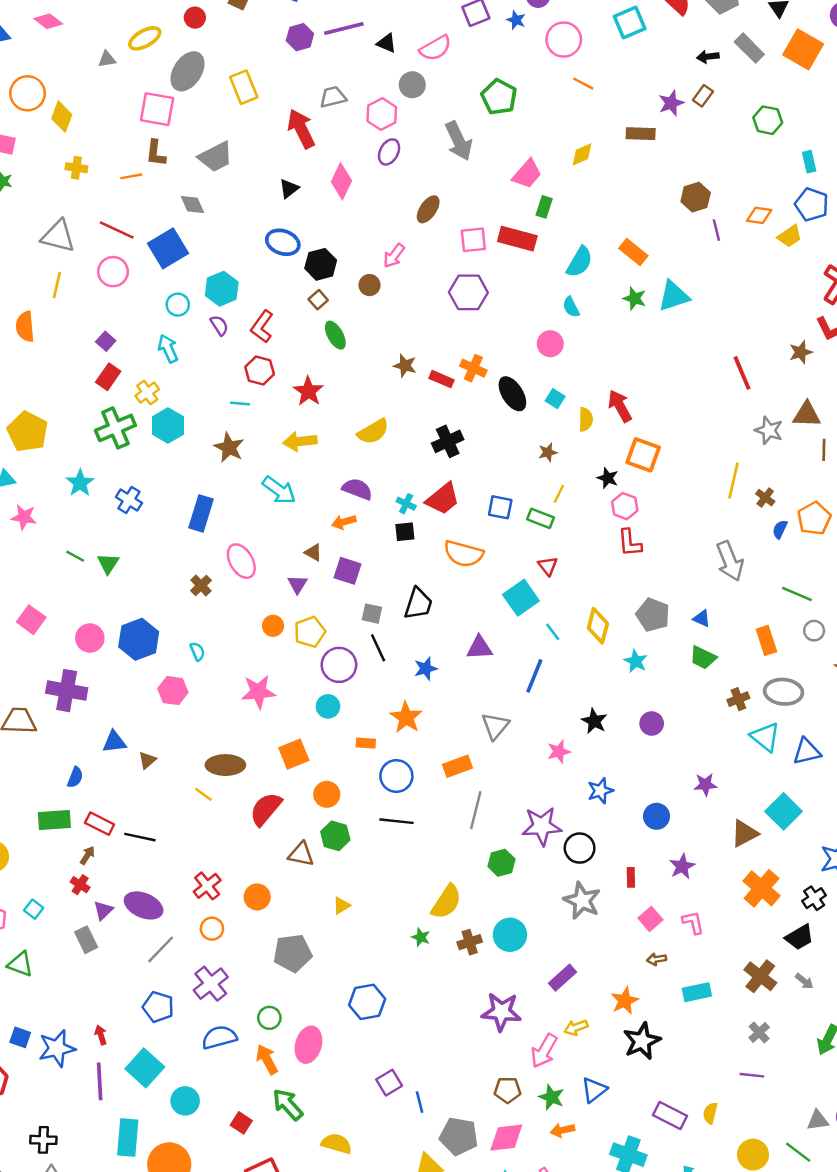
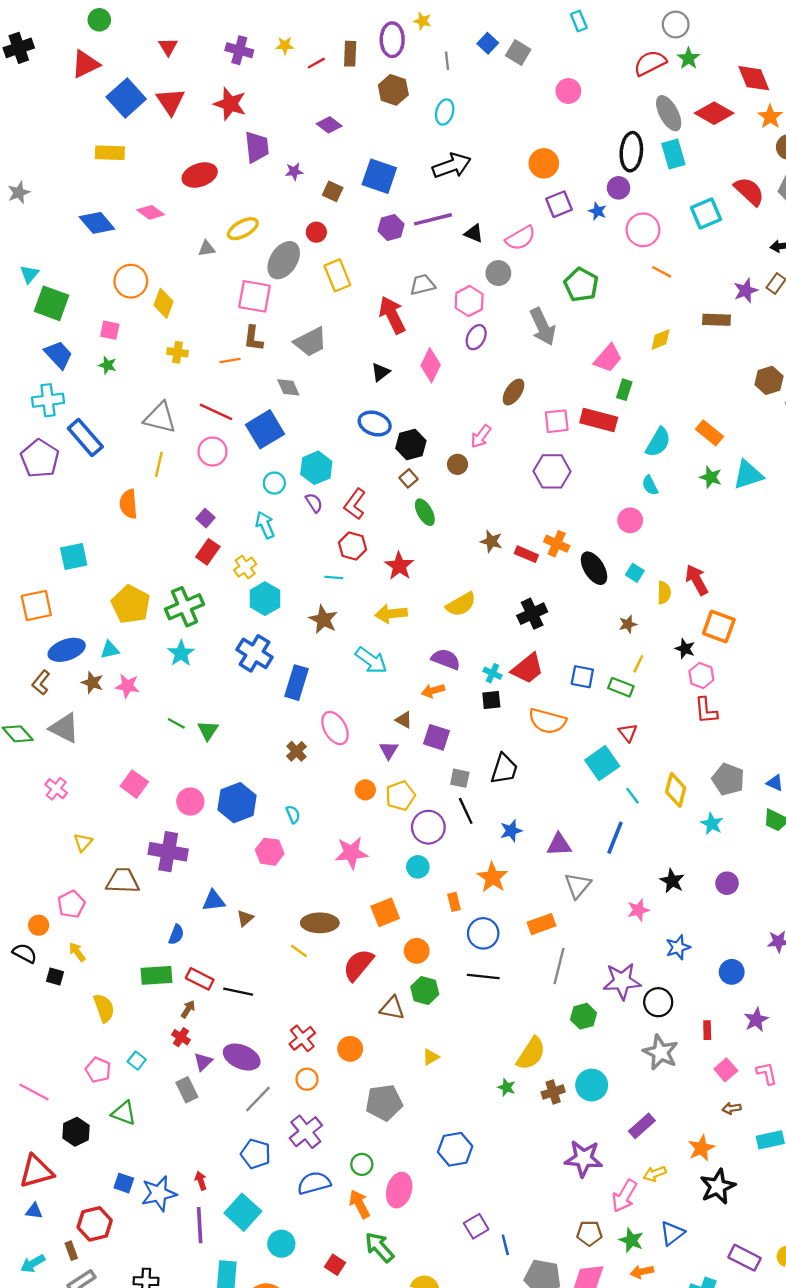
red circle: (195, 18) -> (316, 232), moved
green cross: (115, 428) -> (184, 607), moved
blue cross: (129, 500) -> (254, 653), moved, size x1.4
purple triangle: (479, 648) -> (559, 845), moved
orange rectangle: (366, 743) -> (454, 902), turned 72

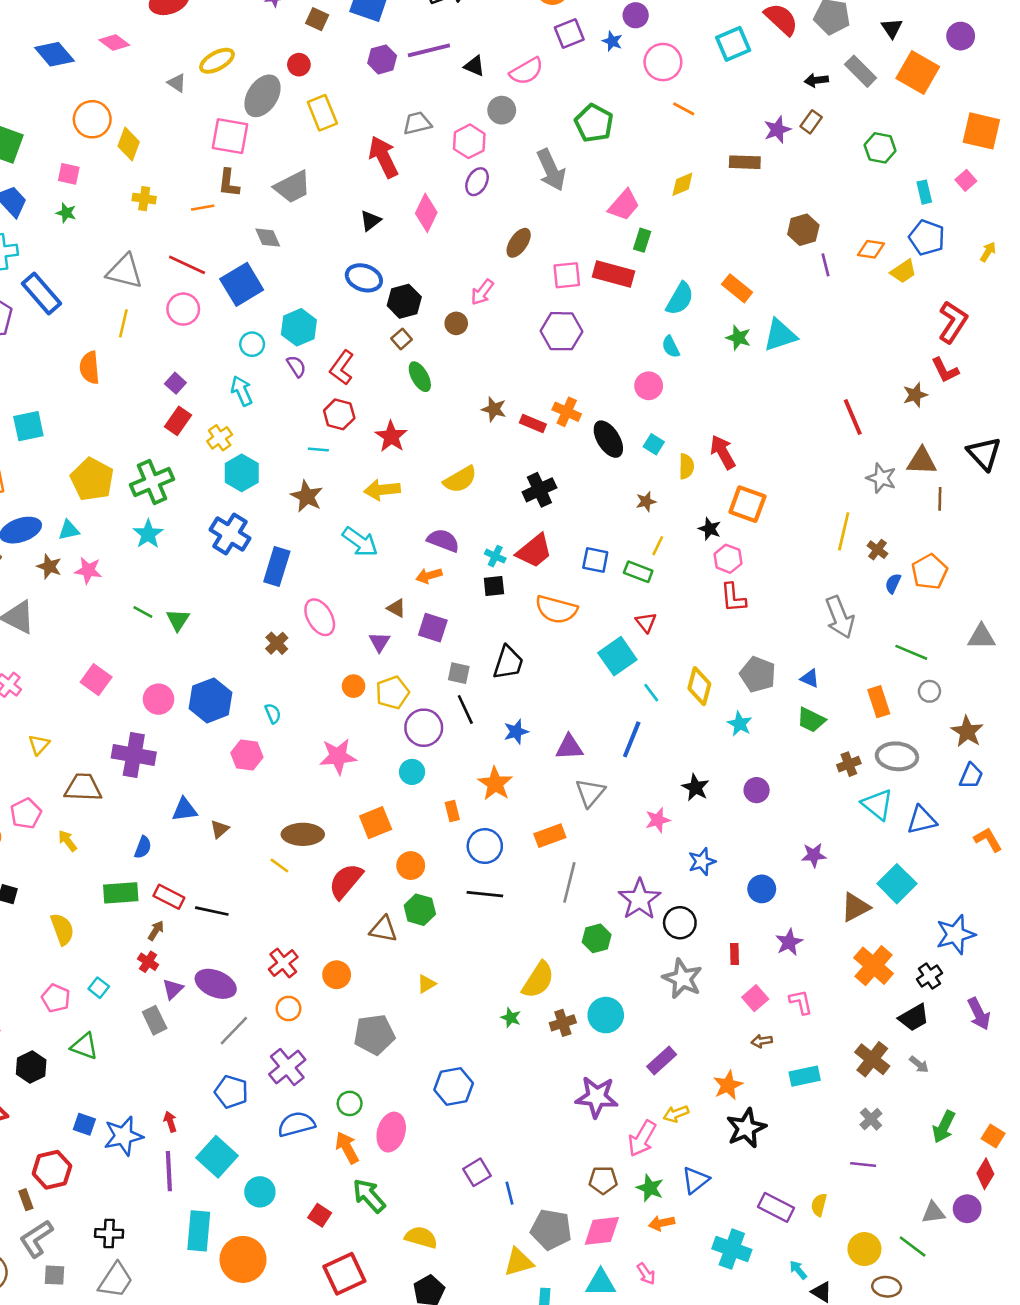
gray triangle: (207, 249) -> (177, 83), turned 42
yellow arrow: (77, 952) -> (67, 841), moved
purple star: (622, 981) -> (640, 899), turned -30

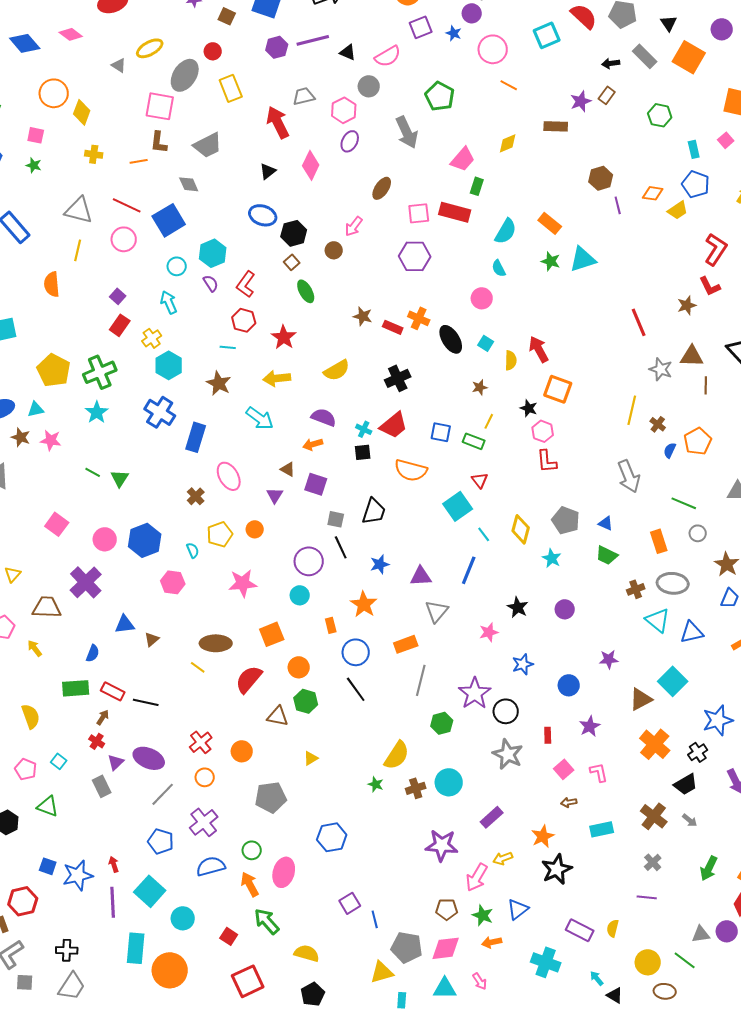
yellow pentagon: (393, 693) -> (220, 534), moved
purple cross: (134, 755) -> (86, 582), turned 36
black line: (485, 894) -> (356, 689), turned 48

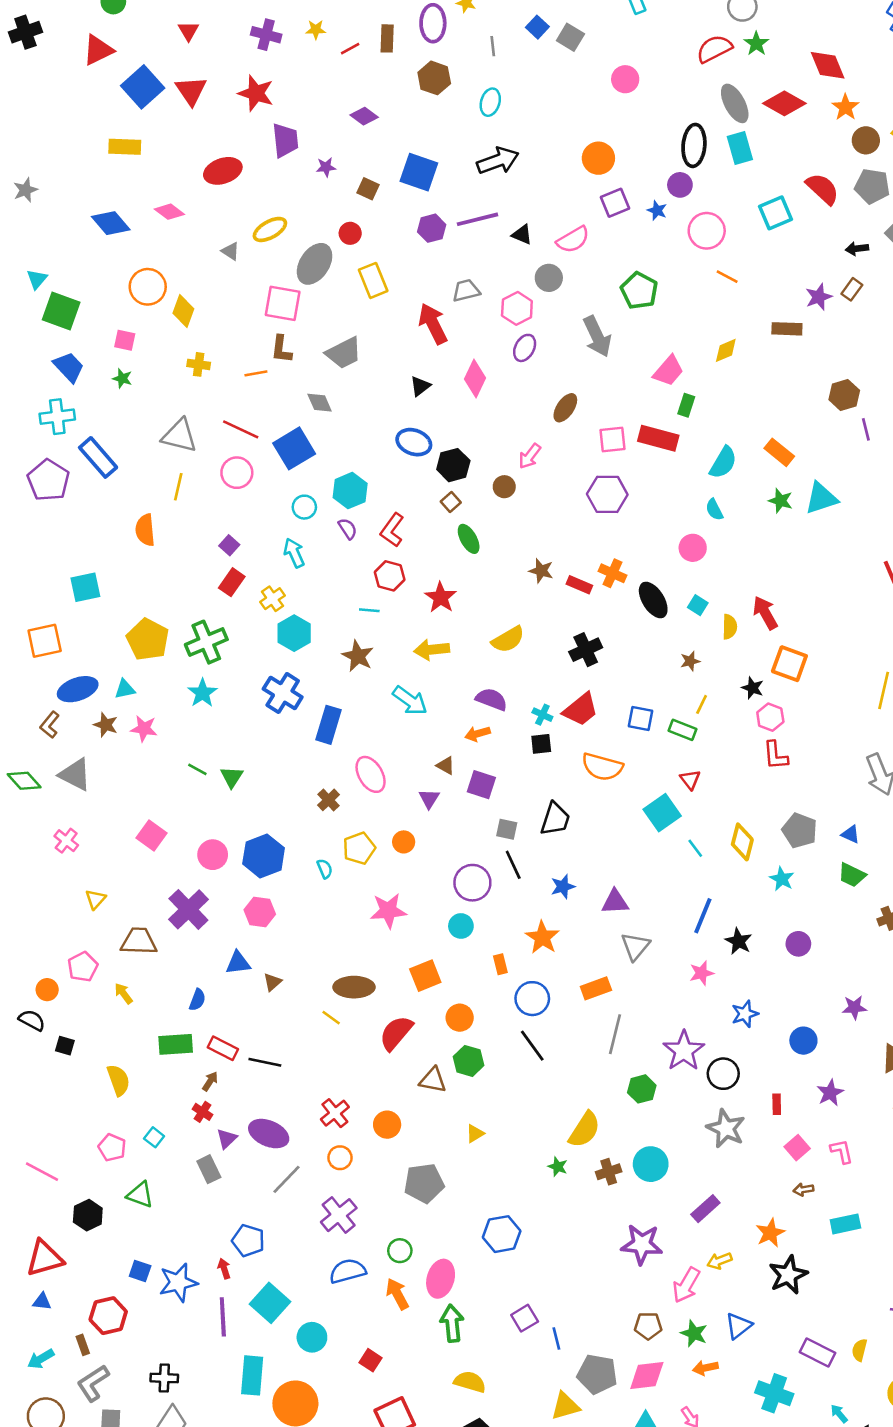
blue line: (469, 570) -> (703, 916), moved
pink hexagon: (173, 582) -> (260, 912), moved
blue pentagon: (161, 841) -> (248, 1240), moved
green arrow: (267, 921) -> (452, 1323), moved, turned 36

